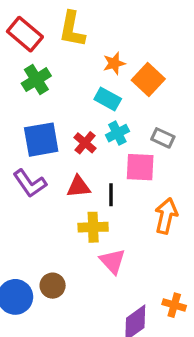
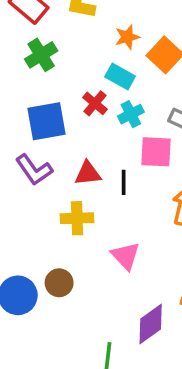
red cross: (85, 143) -> (95, 103), moved
yellow cross: (93, 227) -> (77, 218), moved

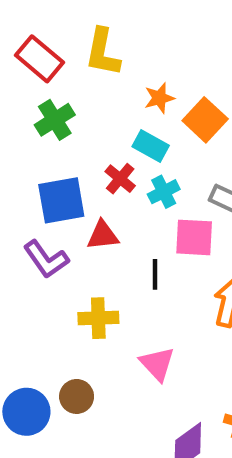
red triangle: (88, 173) -> (103, 235), moved

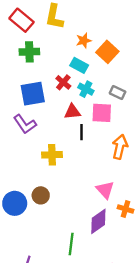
green cross: (55, 120) -> (29, 52), turned 30
cyan cross: (164, 192) -> (86, 89), turned -35
red triangle: (103, 235) -> (72, 112), moved
pink triangle: (157, 364) -> (105, 190), moved

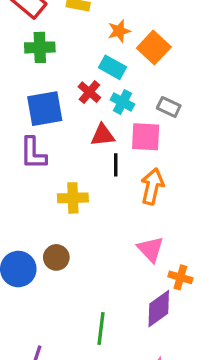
purple L-shape: (25, 124) -> (33, 153), turned 35
orange arrow: (120, 147) -> (152, 186), moved
purple diamond: (98, 221) -> (159, 309), moved

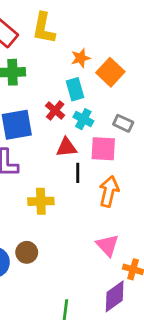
cyan rectangle: (113, 67) -> (75, 89), turned 45

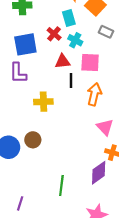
gray rectangle: (123, 123) -> (106, 32), moved
pink triangle: (108, 245) -> (105, 127), moved

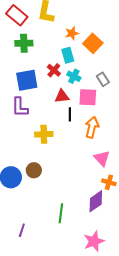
gray rectangle: (106, 32) -> (103, 79), moved, turned 32

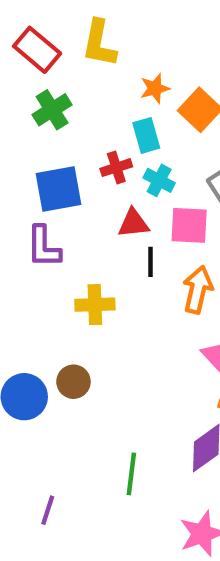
green cross: (24, 43) -> (52, 110), turned -30
red cross: (54, 70) -> (116, 168), turned 32

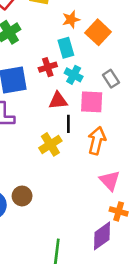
yellow cross: (95, 305) -> (50, 144), moved, turned -30

